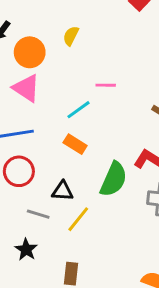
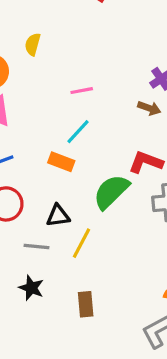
cyan line: (78, 110) -> (78, 132), moved
green semicircle: (114, 179) -> (111, 192), turned -147

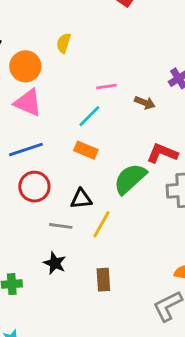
brown arrow: (149, 108) -> (145, 103), moved
cyan line: (78, 132) -> (89, 116), moved

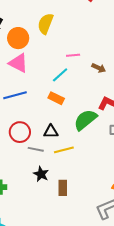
yellow semicircle: (64, 43) -> (45, 24), size x1.5
red circle: (34, 187) -> (20, 132), moved
yellow line: (102, 224) -> (64, 150), turned 42
black star: (55, 263) -> (41, 174), moved

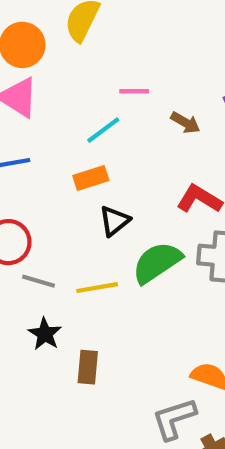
orange rectangle: (56, 98) -> (91, 178), turned -49
green semicircle: (85, 120) -> (157, 263), moved
black triangle: (51, 132) -> (114, 221), moved, turned -42

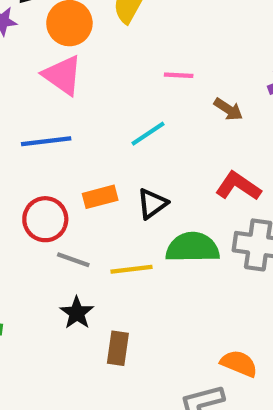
cyan line: (103, 130) -> (148, 134), moved
orange rectangle: (91, 178) -> (100, 197), moved
green semicircle: (157, 263) -> (193, 247), turned 30

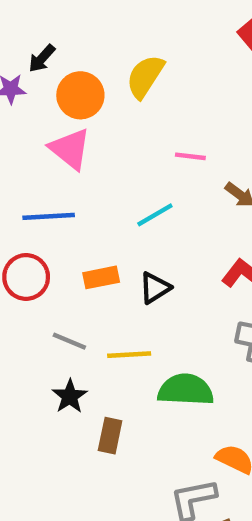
red circle: (45, 219) -> (26, 277), moved
green semicircle: (193, 247) -> (186, 390), moved

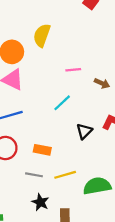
orange rectangle: (101, 277) -> (42, 150), moved, turned 35
black triangle: (155, 288) -> (84, 131), moved

